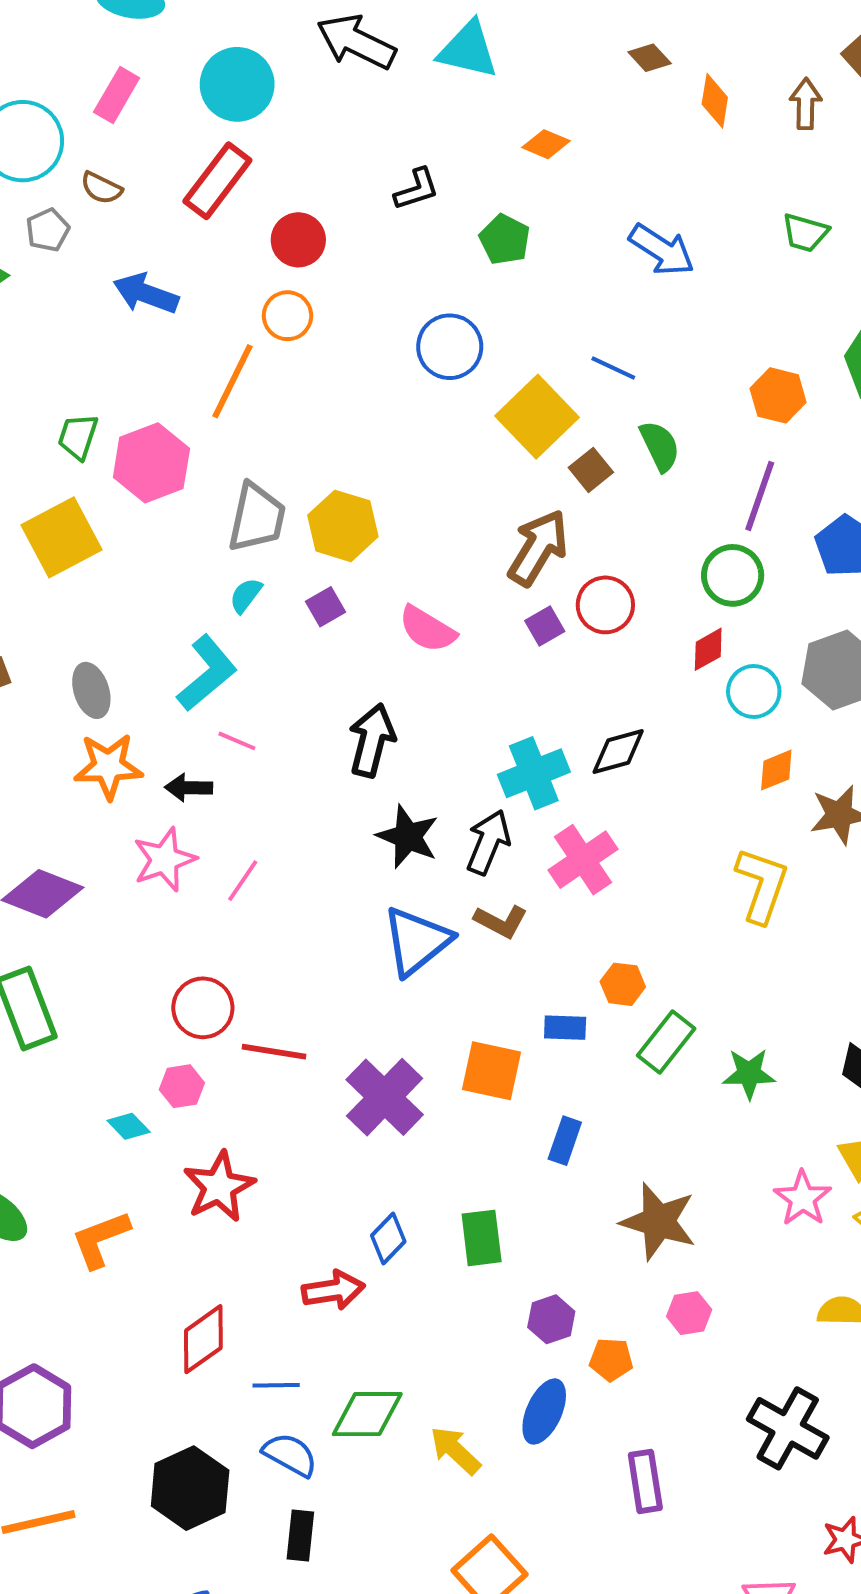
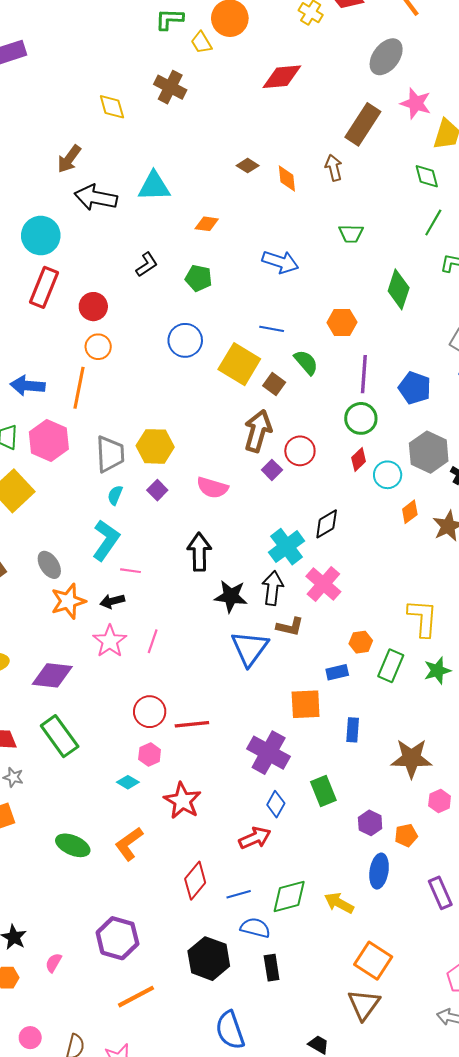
blue arrow: (146, 294) -> (28, 386), moved
orange hexagon: (778, 395) -> (342, 322), moved
yellow L-shape: (762, 885) -> (423, 618), moved
purple cross: (385, 1097) -> (269, 753), moved

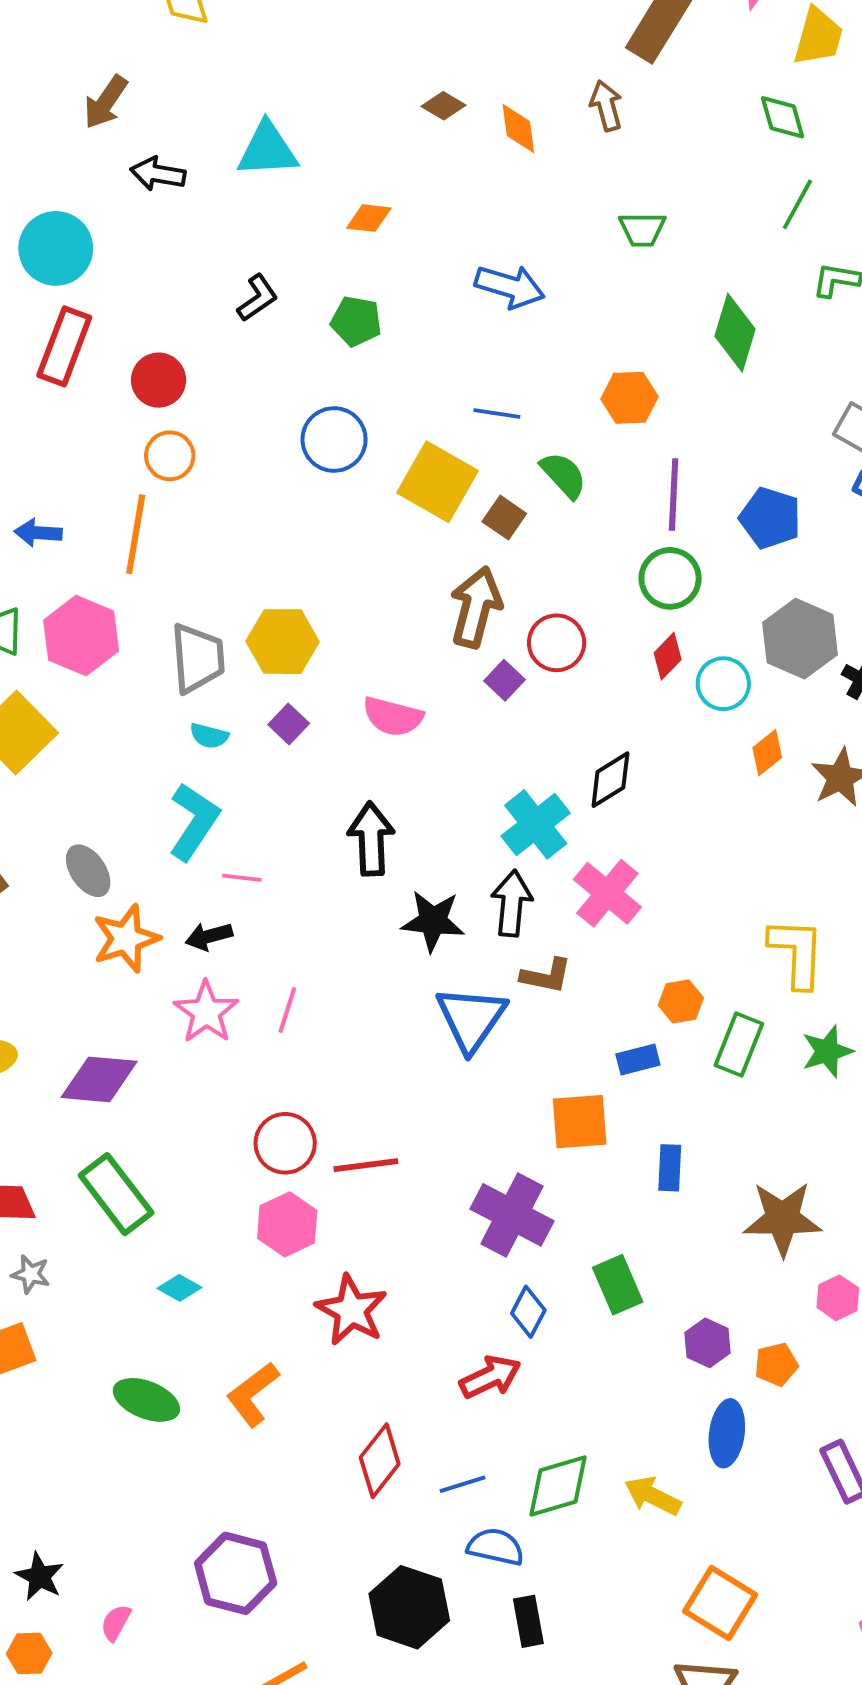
black arrow: (96, 198) -> (158, 174), size x0.7
blue arrow: (28, 386) -> (38, 533), size x0.7
cyan semicircle: (115, 495) -> (209, 736), turned -96
pink hexagon: (150, 755) -> (287, 1224), size x1.4
cyan diamond: (128, 782) -> (179, 1288), moved

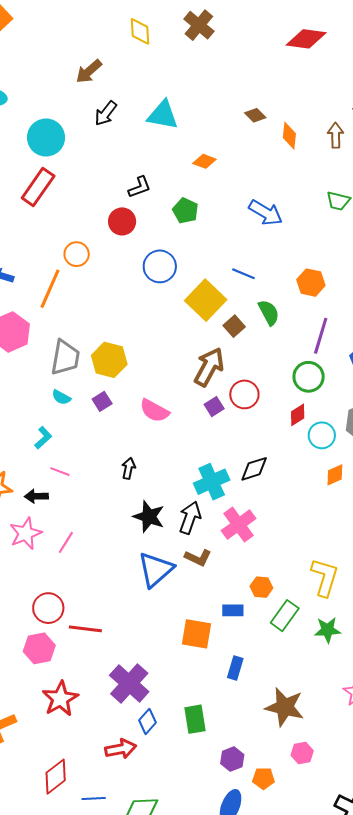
black arrow: (158, 174) -> (106, 113), turned -76
red circle: (159, 380) -> (122, 221), moved
cyan L-shape: (194, 821) -> (43, 438), size x0.6
black arrow: (371, 839) -> (129, 468), size x0.6
purple cross: (512, 1215) -> (129, 683), moved

